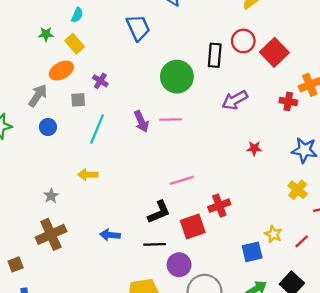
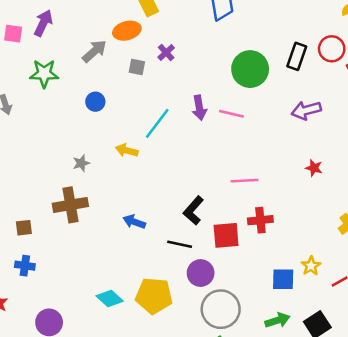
blue circle: (48, 127) -> (95, 102), moved
cyan line: (97, 129) -> (157, 123), moved
pink line: (182, 180) -> (244, 181), moved
black L-shape: (159, 212) -> (193, 210), turned 140

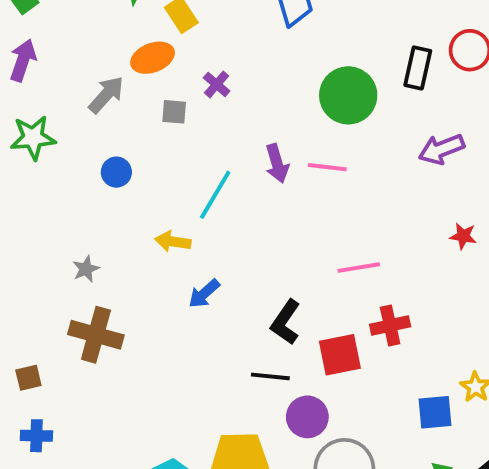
gray star: (81, 163) -> (86, 269), moved
brown cross: (70, 205) -> (96, 335), turned 32
blue arrow: (134, 222) -> (204, 294), moved, turned -55

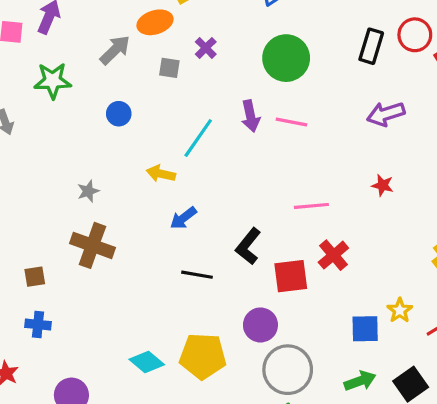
green circle: (348, 95) -> (286, 58), moved
red star: (463, 236) -> (383, 185), moved
red cross: (390, 325) -> (333, 255), turned -32
black line: (270, 376) -> (197, 275), moved

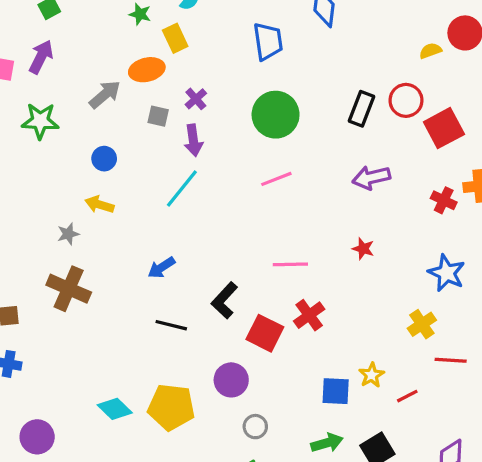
purple arrow: (250, 116) -> (193, 140), moved
pink line: (291, 122) -> (276, 179), turned -36
yellow arrow: (161, 174) -> (99, 205), moved
red square: (291, 276) -> (265, 333), turned 30
gray circle: (288, 370) -> (255, 427), size x0.5

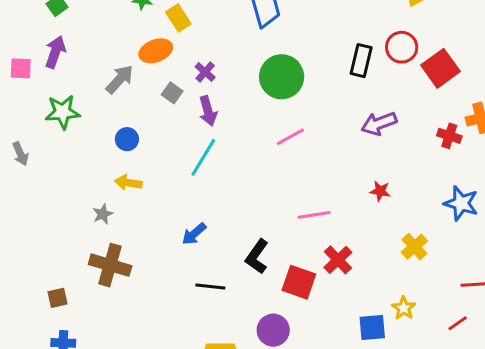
gray square: (158, 116) -> (172, 93), turned 30
yellow cross: (422, 324) -> (414, 247), moved
red line: (407, 396) -> (458, 323), moved

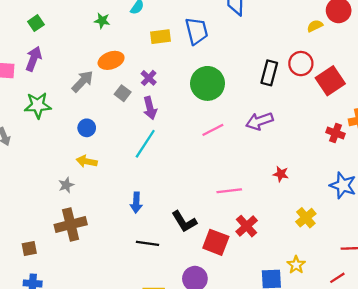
yellow rectangle: (178, 18) -> (161, 37), moved, turned -66
purple arrow: (379, 124) -> (259, 121), moved
blue arrow: (194, 234) -> (136, 203), turned -48
black L-shape: (257, 257) -> (184, 222), turned -68
brown cross: (110, 265) -> (71, 225), turned -32

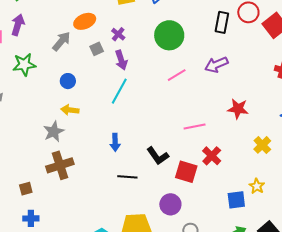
gray square: (123, 93) -> (97, 49), turned 32
red star: (281, 174) -> (238, 109), size x1.5
gray star: (66, 185) -> (54, 132), size x1.5

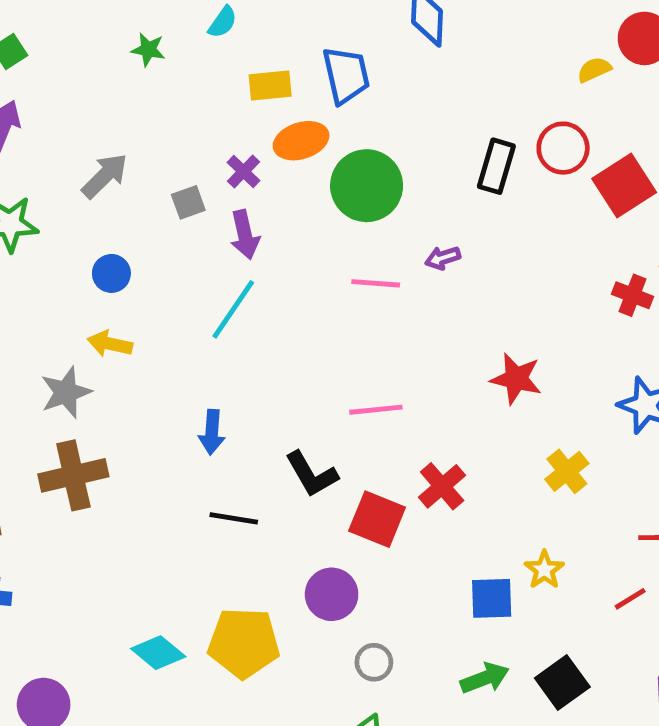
orange ellipse: (85, 21) -> (301, 141), moved
purple arrow: (216, 65) -> (443, 258), moved, size x0.6
pink line: (177, 75) -> (376, 283), turned 30
pink line: (195, 126) -> (376, 410), moved

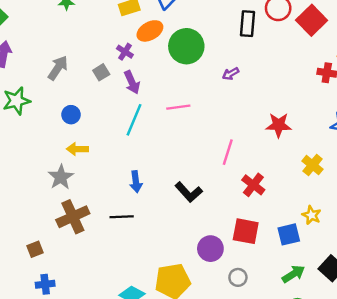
pink line: (376, 283) -> (178, 107), moved
pink line: (376, 410) -> (228, 152), moved, turned -55
black line: (234, 518) -> (122, 217), moved
red square: (377, 519) -> (246, 231), moved

